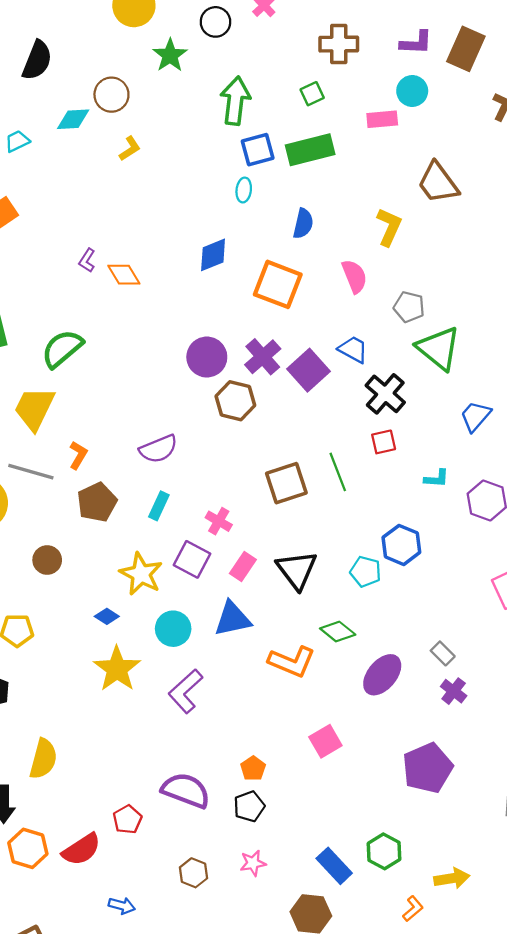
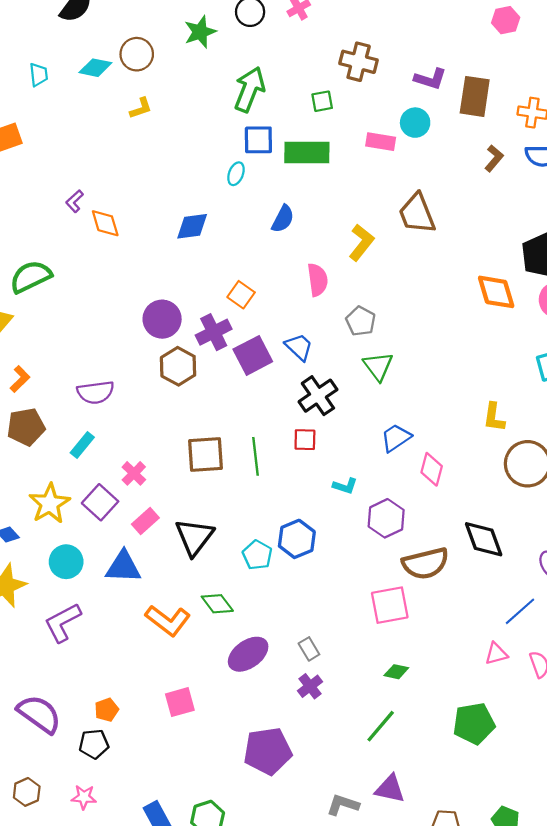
brown rectangle: (466, 49) -> (475, 96), turned -30
cyan trapezoid: (17, 141) -> (39, 75), turned 95
orange square: (278, 284) -> (241, 295), moved, size x0.6
green triangle: (439, 348) -> (378, 366), size x0.7

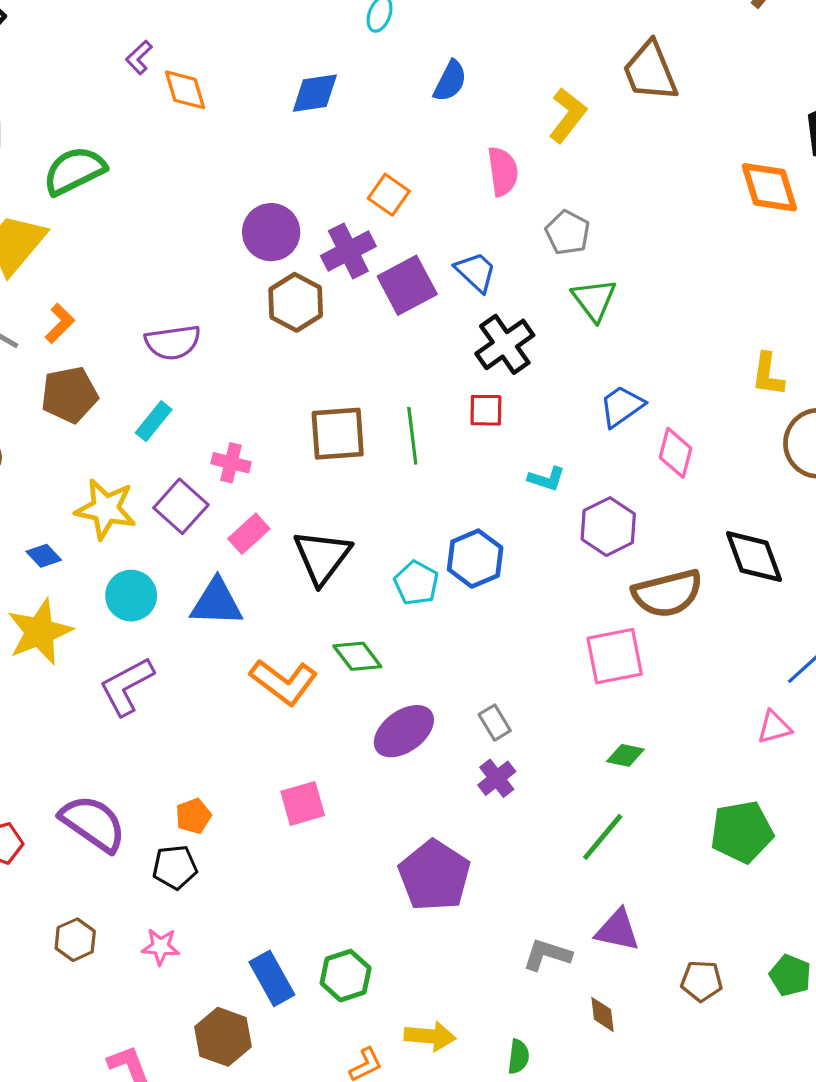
pink cross: (134, 473) -> (231, 463), turned -30
yellow star: (50, 504) -> (106, 509), turned -30
purple pentagon: (268, 751) -> (434, 875), turned -30

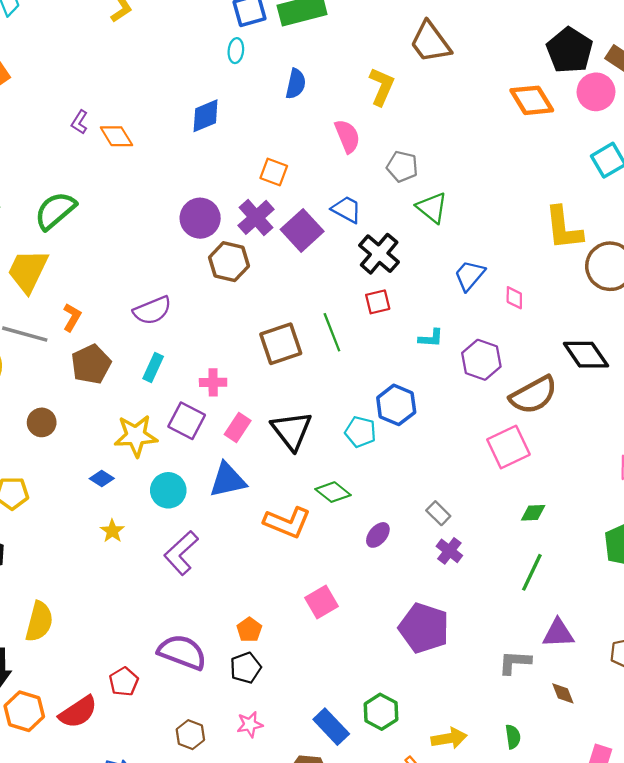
yellow L-shape: (768, 374) -> (564, 228), size x1.5
pink diamond: (675, 453) -> (514, 298), size x0.7
yellow star: (40, 632) -> (112, 531), size x0.5
purple ellipse: (404, 731) -> (378, 535), size x0.6

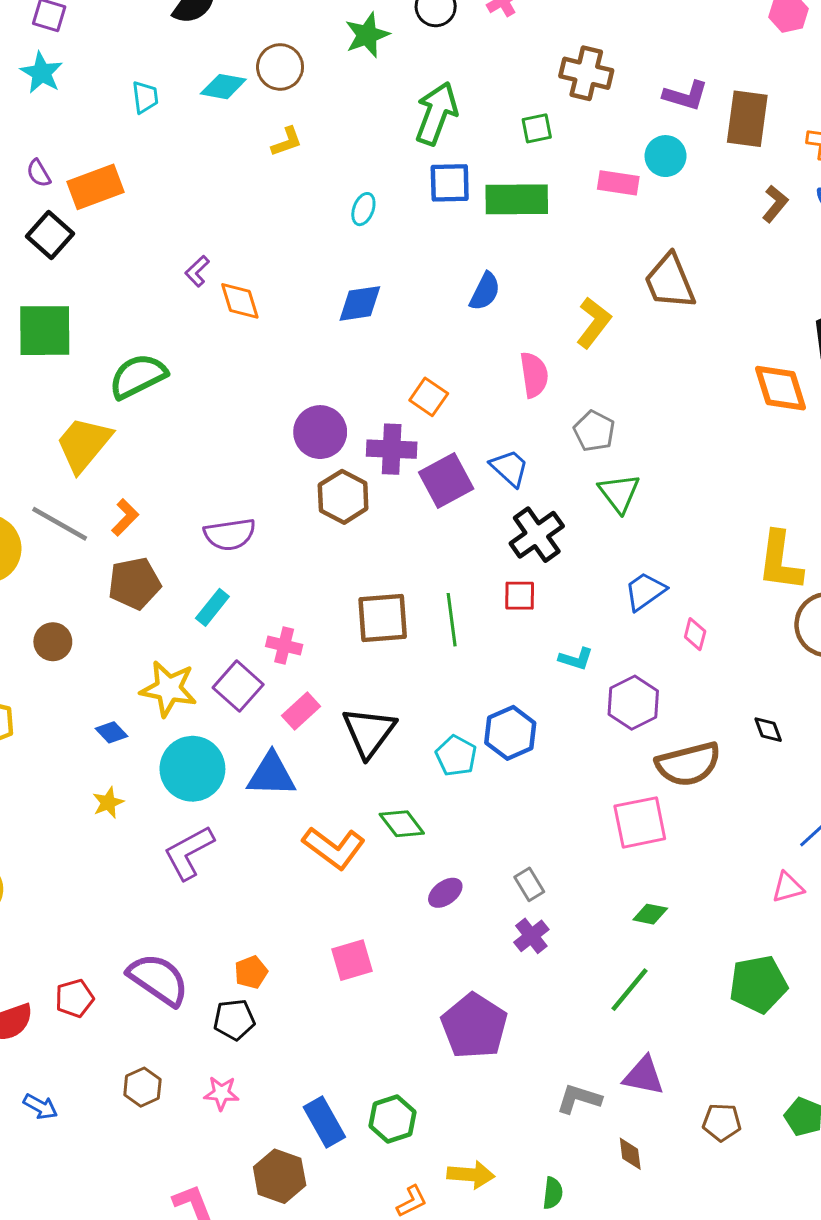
cyan ellipse: (236, 51) -> (363, 209), moved
purple cross: (256, 217) -> (392, 449), turned 30
black diamond: (586, 355) -> (768, 730), size x0.5
cyan circle: (168, 490) -> (192, 769), size x1.4

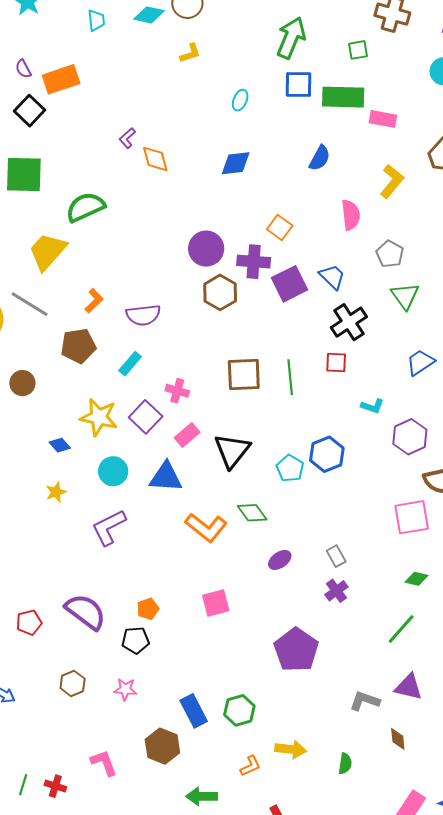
pink rectangle: (618, 183) -> (383, 119), moved
orange L-shape: (125, 517) -> (94, 301), moved
cyan circle: (192, 769) -> (113, 471), size x0.7

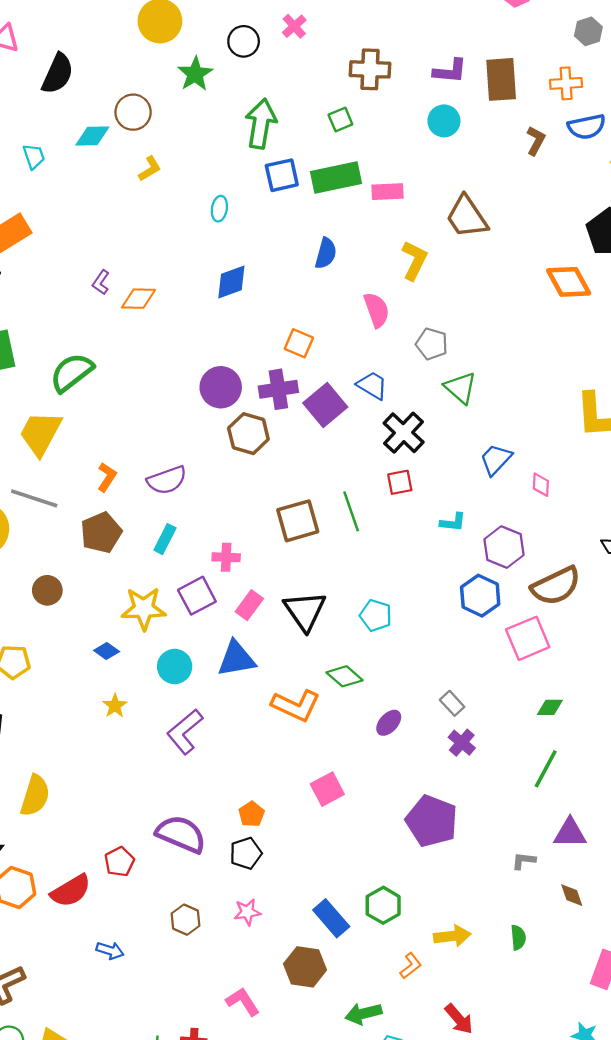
orange diamond: (155, 159) -> (138, 299), turned -60
purple square: (146, 417) -> (197, 596), turned 32
blue hexagon: (327, 454) -> (480, 596), moved
gray L-shape: (365, 701) -> (524, 861), size x0.7

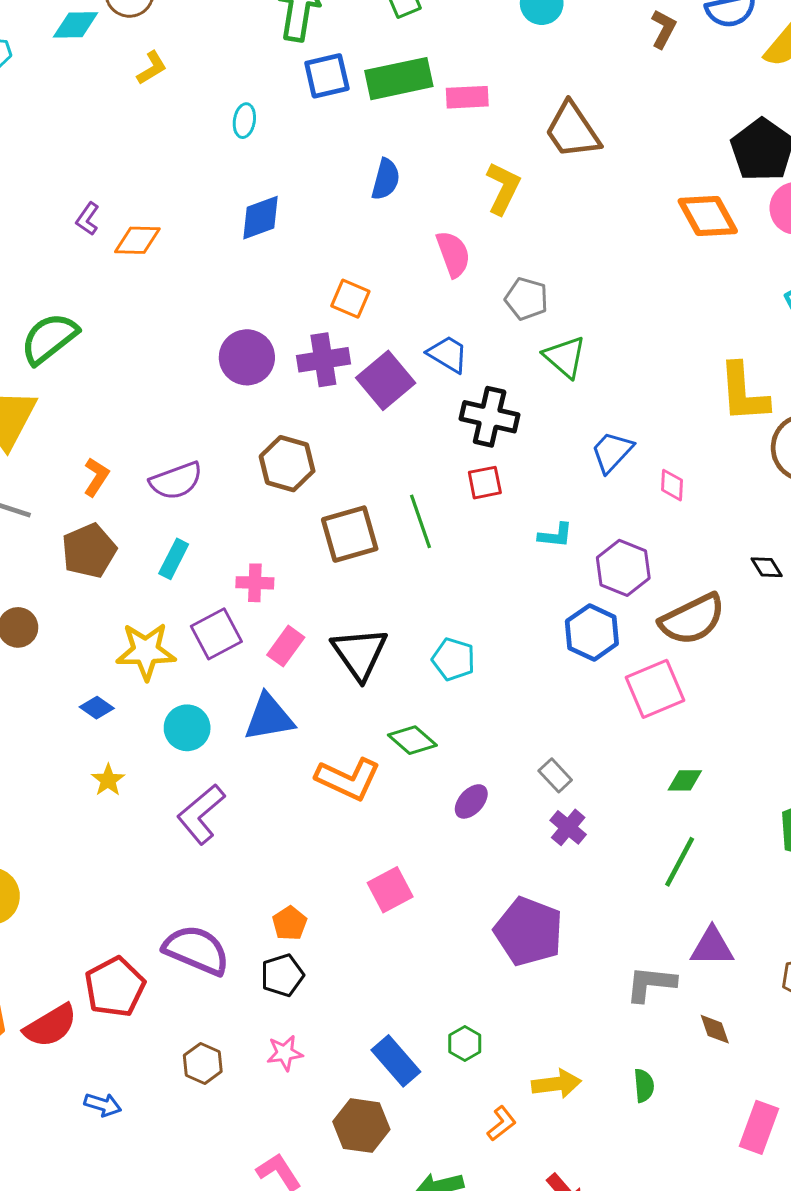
black cross: (404, 433) -> (490, 417), turned -30
brown hexagon: (248, 434) -> (287, 464), moved
gray L-shape: (524, 861) -> (651, 984), size x1.6
red pentagon: (119, 862) -> (115, 987), size x1.5
green hexagon: (383, 905) -> (465, 1044), size x0.7

